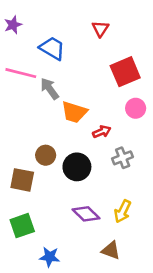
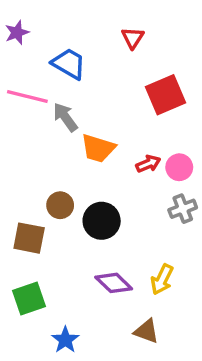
pink circle: (136, 108) -> (179, 167), moved
red arrow: (102, 132) -> (148, 164), moved
gray cross: (123, 158) -> (183, 209), moved
blue star: (50, 257) -> (65, 340), turned 30

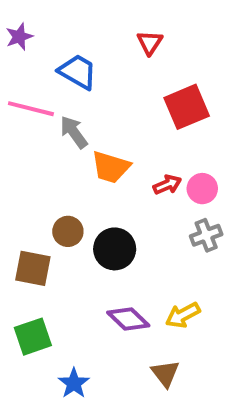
yellow arrow: (162, 279) -> (183, 315), turned 36
brown triangle: (146, 331) -> (165, 374), turned 32

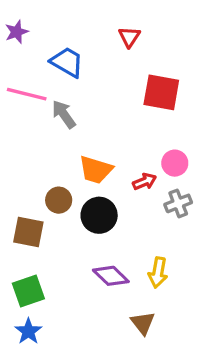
red square: (187, 107) -> (161, 92), turned 33
orange trapezoid: (111, 167) -> (96, 170), moved
red arrow: (167, 185) -> (144, 182), moved
yellow arrow: (183, 315) -> (158, 272), turned -52
blue star: (74, 383) -> (28, 331), moved

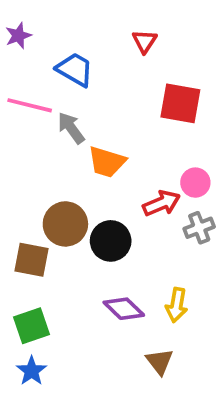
orange trapezoid: (96, 170) -> (107, 162), moved
red arrow: (144, 182) -> (161, 203), size x1.4
brown circle: (59, 200) -> (65, 224), size x1.5

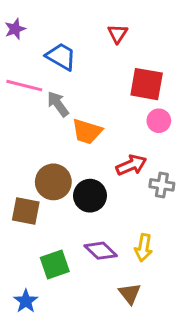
pink circle: (195, 183) -> (159, 121), moved
gray cross: (199, 228) -> (162, 185), turned 30
green square: (32, 326) -> (55, 264), moved

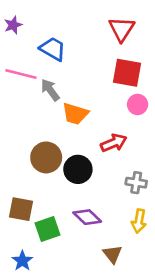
red triangle: (118, 34) -> (122, 29), moved, size x1.5
gray cross: (162, 185) -> (136, 183), moved
brown square: (26, 211) -> (21, 209), moved
yellow arrow: (144, 248) -> (139, 221), moved

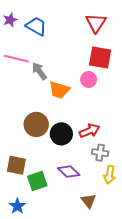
blue trapezoid: (53, 49) -> (36, 26), moved
pink circle: (138, 104) -> (89, 79), moved
red arrow: (114, 143) -> (90, 131), moved
gray cross: (136, 183) -> (100, 153), moved

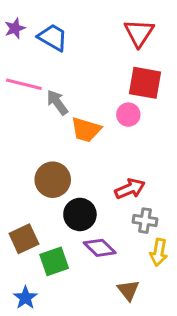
black circle: (61, 134) -> (80, 214), moved
brown square: (16, 165) -> (24, 239), turned -36

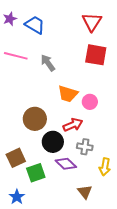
gray arrow: (57, 102) -> (48, 63), moved
pink circle: (128, 115) -> (90, 102), moved
orange trapezoid: (86, 130) -> (68, 94), moved
red arrow: (130, 189) -> (73, 125), moved
gray cross: (145, 221) -> (85, 147), moved

